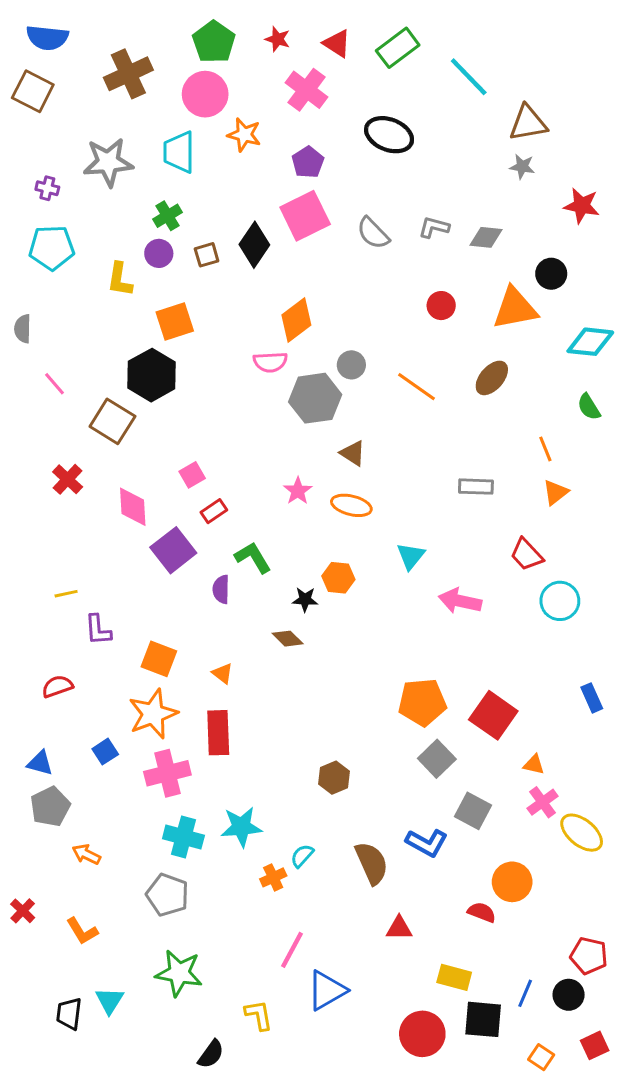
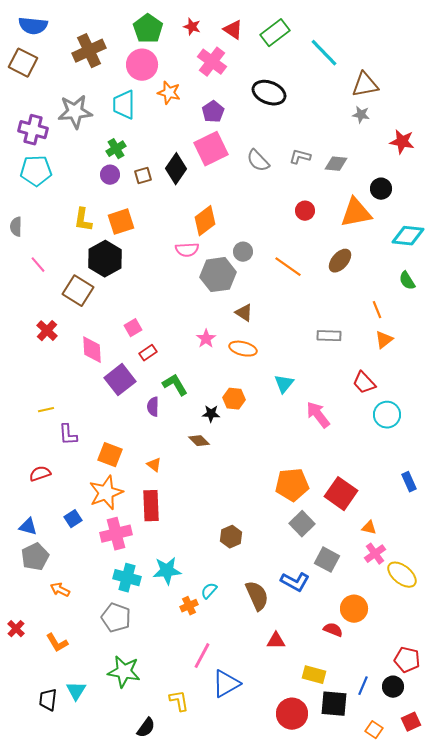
purple cross: (47, 188) -> (33, 130), size x1.8
yellow L-shape: (120, 279) -> (83, 220), moved
pink arrow: (460, 601) -> (318, 415), turned 40

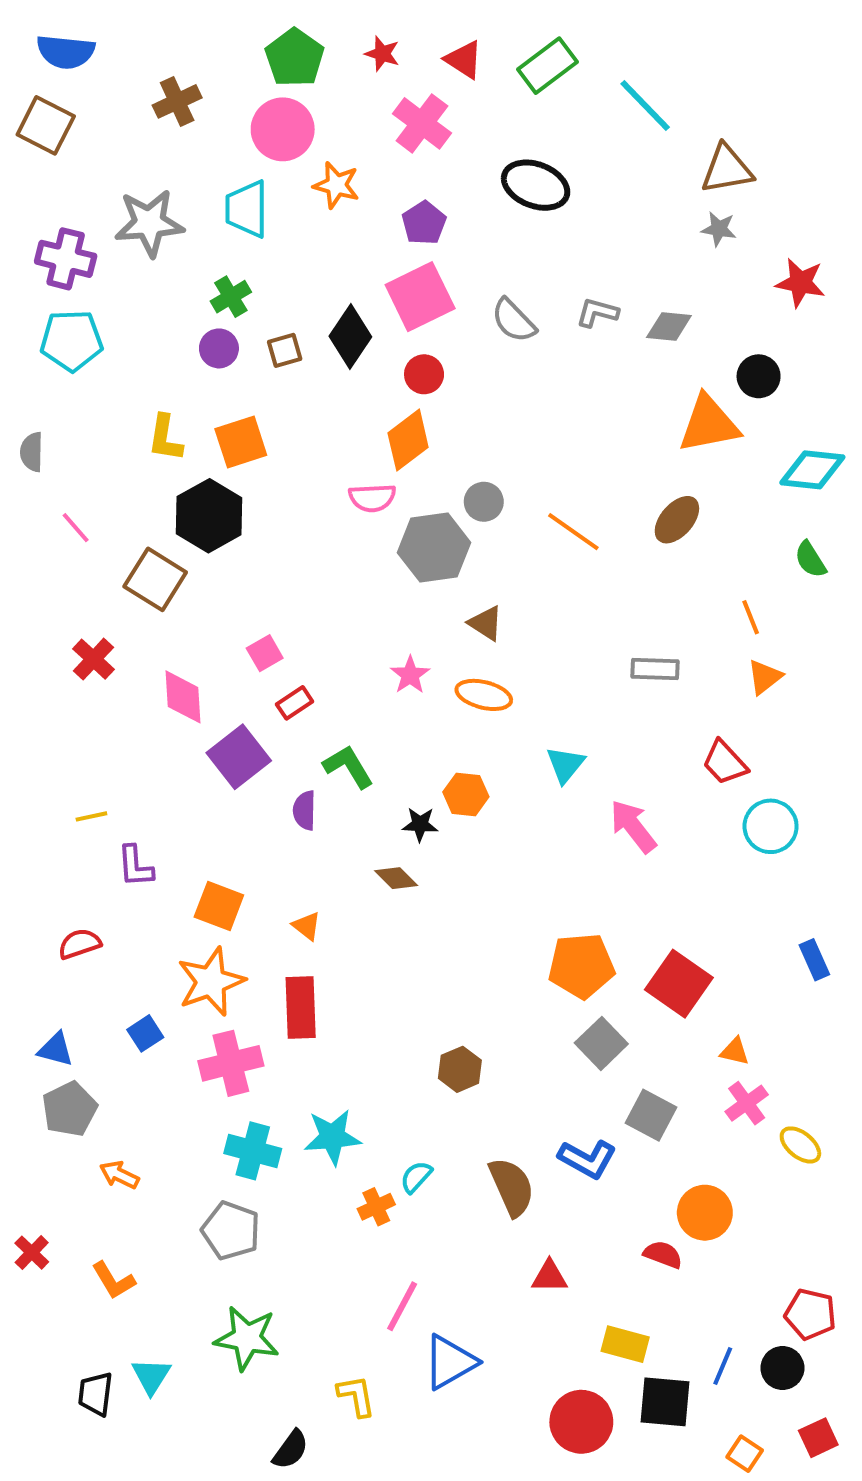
brown cross: (89, 51) -> (177, 101), size x0.7
red circle: (305, 211) -> (424, 374), moved
yellow ellipse: (402, 575) -> (800, 1145), size x0.7

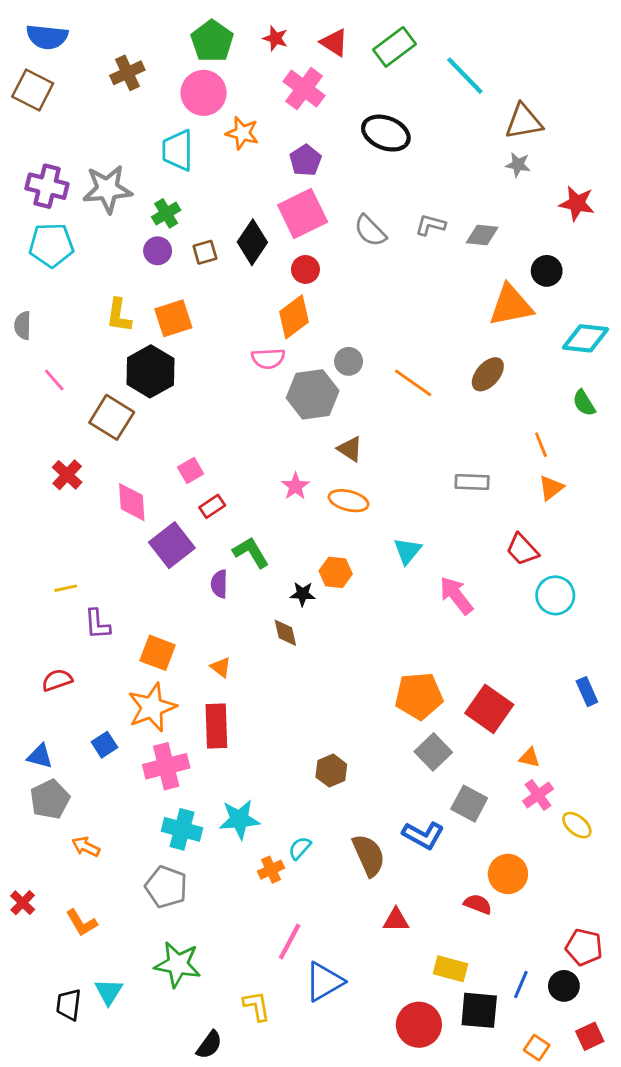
gray star: (149, 223) -> (107, 189), moved
brown diamond: (396, 878) -> (285, 633), turned 32

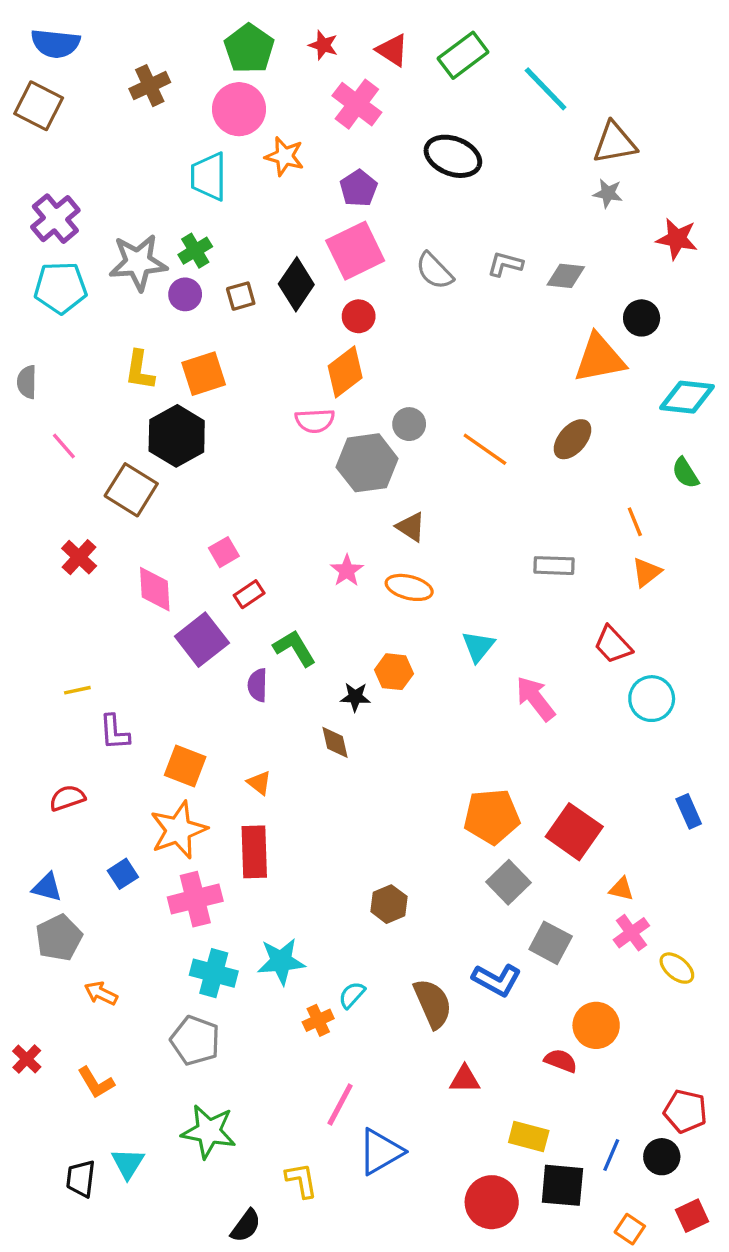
purple cross: (47, 186) -> (55, 219), turned 36
gray star: (107, 189) -> (138, 262), moved

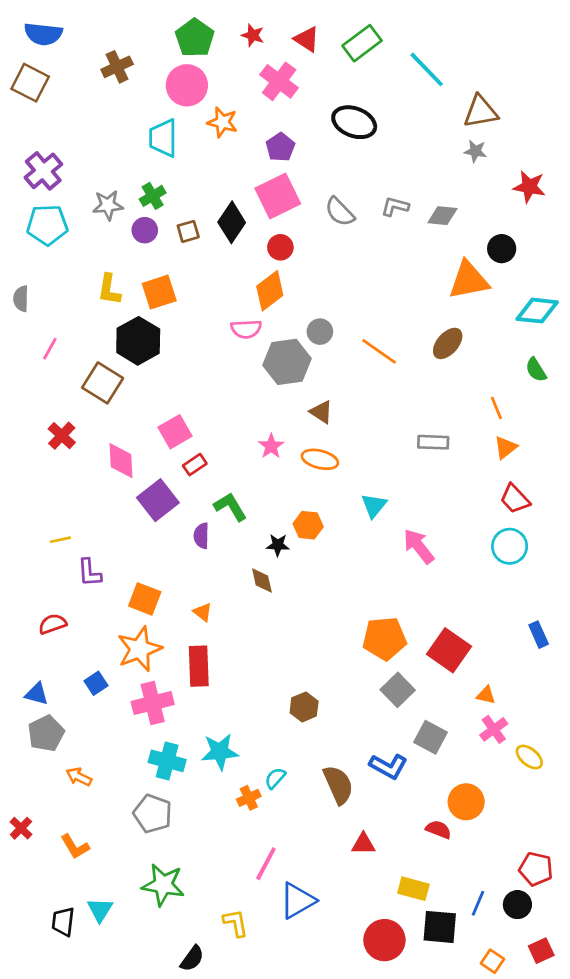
gray star: (138, 262) -> (108, 205), size x0.7
pink line: (64, 446) -> (50, 349), turned 70
pink square: (224, 552) -> (175, 432), size x1.4
red trapezoid: (613, 645) -> (515, 499), moved

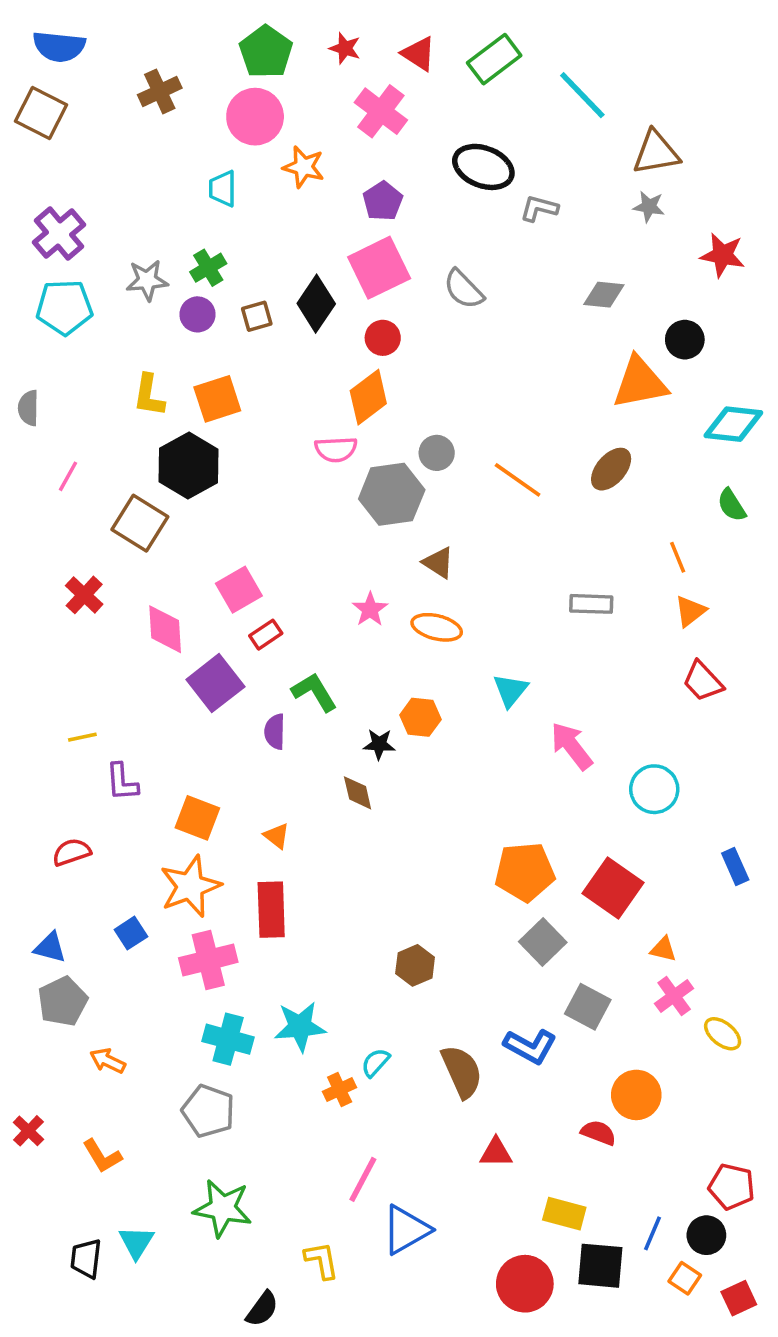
cyan trapezoid: (163, 138) -> (223, 189), size x0.7
gray L-shape: (395, 206) -> (539, 208), moved
cyan circle: (510, 546) -> (654, 789), moved
orange square: (492, 961) -> (685, 1278), moved

